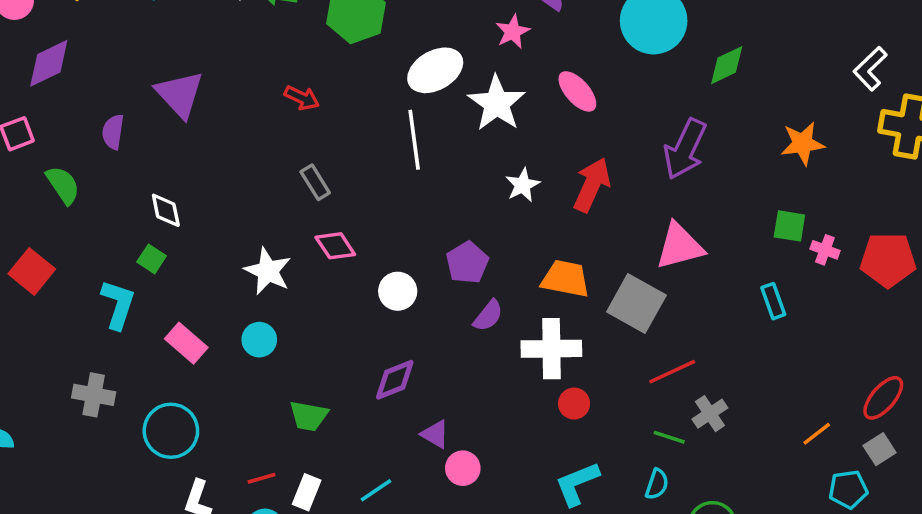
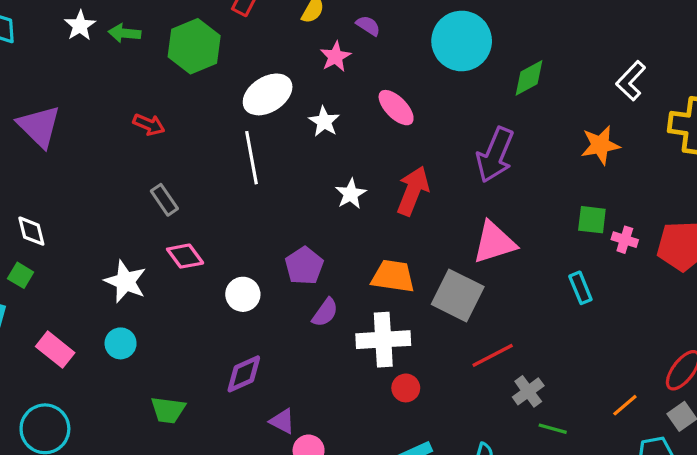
white L-shape: (870, 69) -> (631, 81), moved
white star: (497, 103) -> (324, 121), size x0.6
green line: (669, 437) -> (553, 429), moved

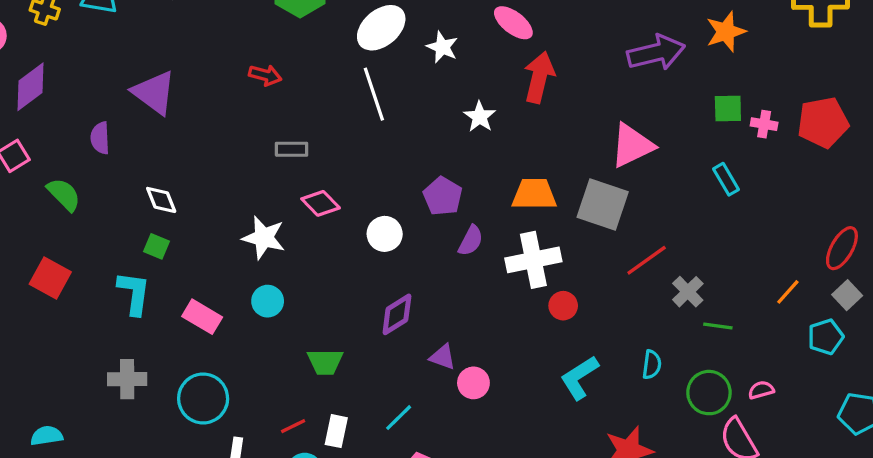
purple arrow: (495, 155) -> (656, 53), moved, turned -118
red arrow: (413, 191) -> (539, 77), moved
gray rectangle: (164, 200) -> (292, 149), turned -48

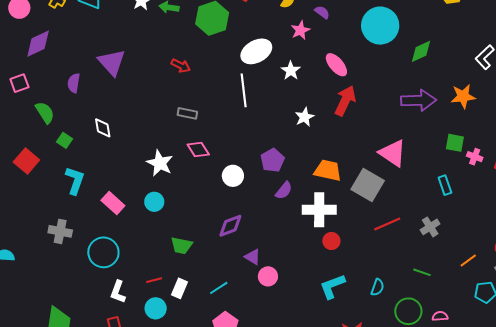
pink triangle: (632, 145) -> (393, 153), turned 48
green square: (157, 246) -> (64, 140), moved
gray cross: (688, 292) -> (430, 227), moved

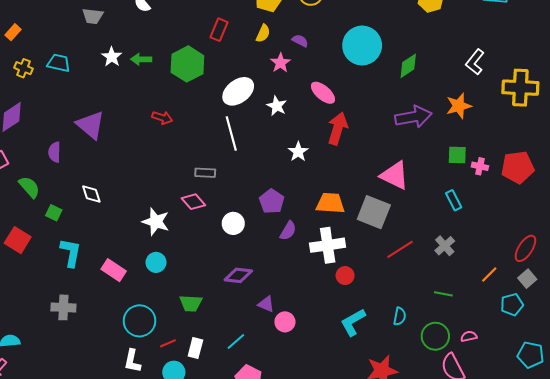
gray rectangle: (187, 113) -> (205, 173), moved
purple diamond: (230, 226) -> (238, 275), turned 36
cyan circle: (103, 252) -> (140, 321), moved

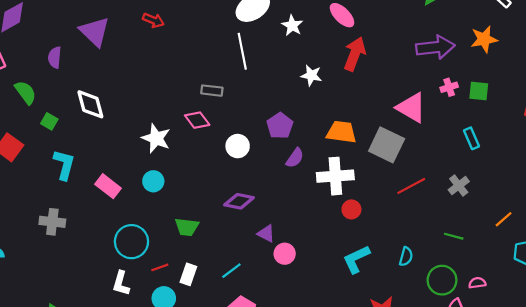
red arrow: (162, 118) -> (153, 20), moved
white star: (298, 152) -> (311, 75), turned -30
pink cross: (480, 166) -> (449, 87), moved, turned -35
white diamond: (91, 194) -> (90, 104), size x1.4

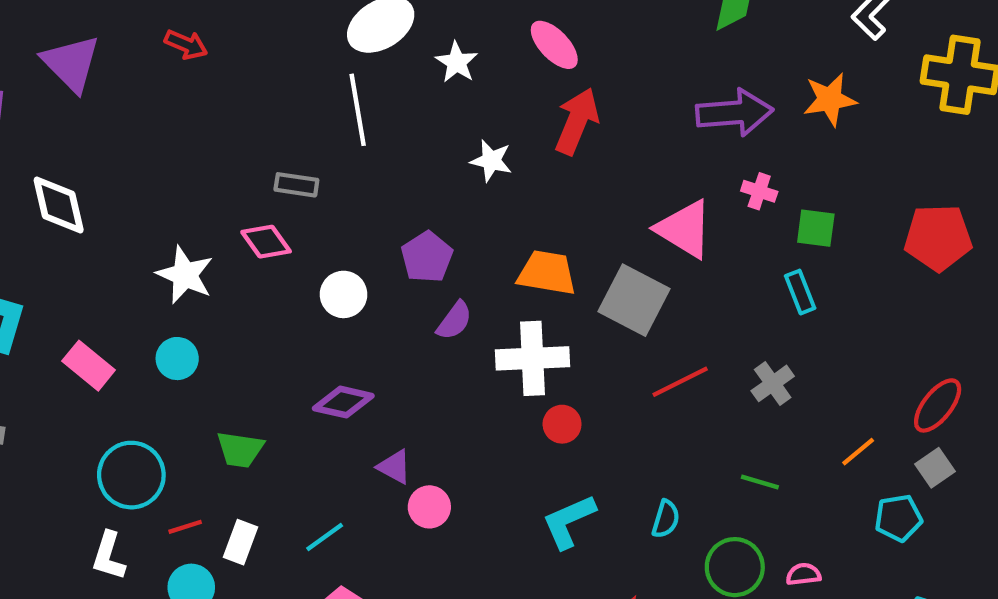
pink cross: (449, 87) -> (759, 191), turned 35
green square: (479, 91) -> (816, 228), moved

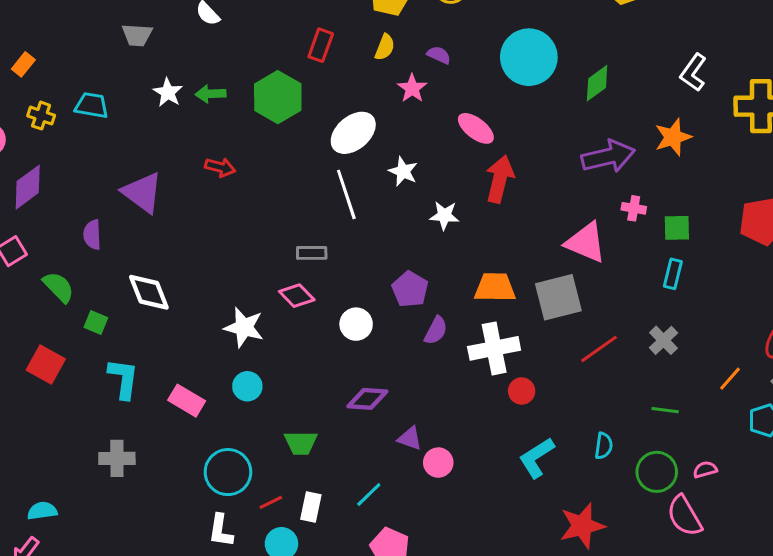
white star: (457, 62) -> (403, 171), moved
cyan rectangle: (800, 292) -> (673, 274), turned 44
gray square: (634, 300) -> (558, 297), turned -33

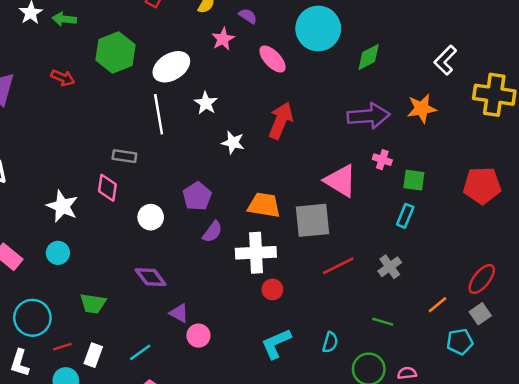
green hexagon: (278, 97) -> (116, 52), moved
pink ellipse: (476, 128) -> (272, 59), moved
pink diamond: (297, 296) -> (107, 188), turned 44
purple diamond: (367, 399) -> (151, 277), turned 40

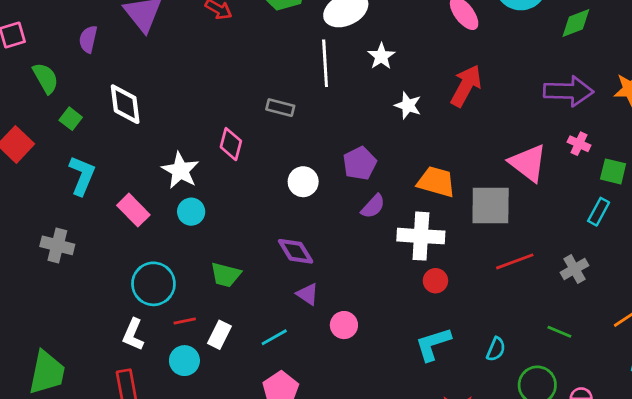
pink diamond: (107, 188) -> (231, 144), moved
white star: (62, 206) -> (180, 170), moved
purple triangle: (179, 313) -> (308, 294), moved

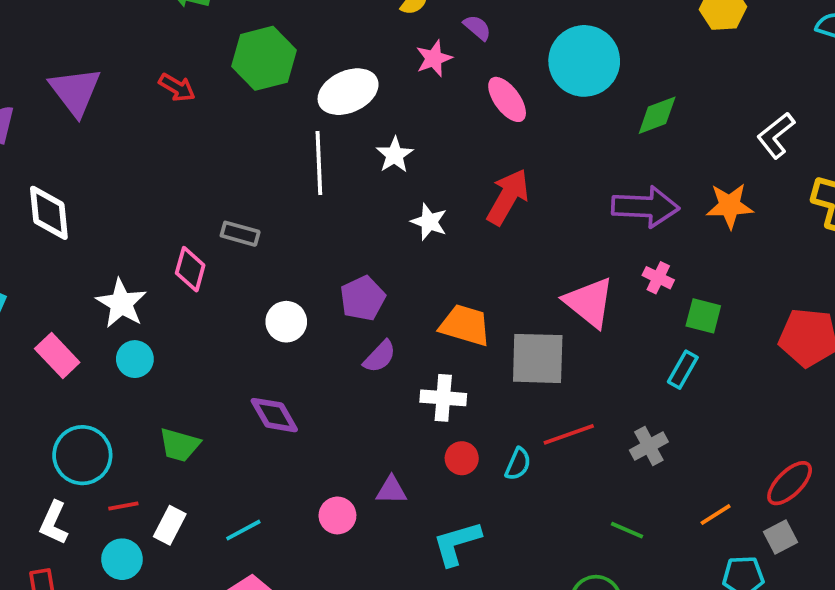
gray rectangle: (280, 108) -> (240, 234), moved
white cross: (421, 236) -> (443, 398), size x0.7
purple triangle: (308, 294) -> (391, 490), moved, turned -35
cyan semicircle: (496, 349) -> (518, 464), moved

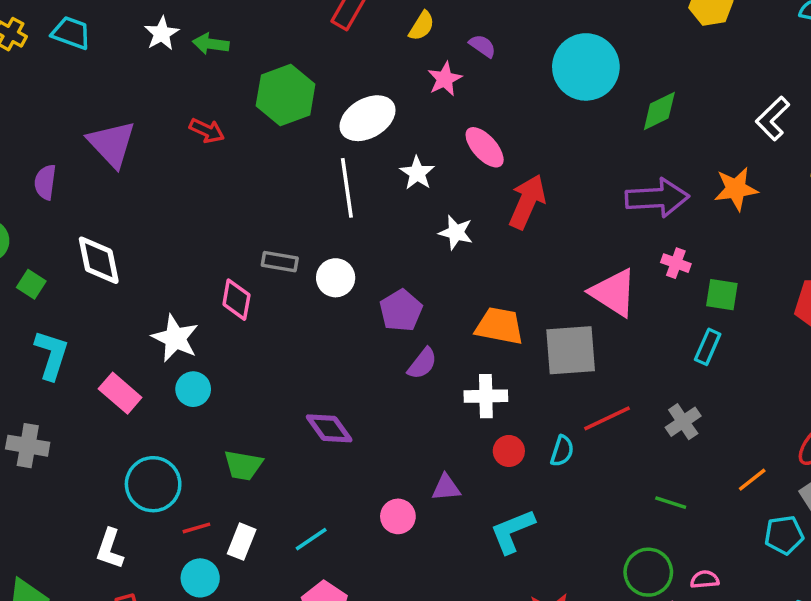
pink ellipse: (507, 99) -> (485, 147), moved
white circle: (286, 322) -> (336, 278), moved
white L-shape: (54, 523) -> (110, 549), moved

